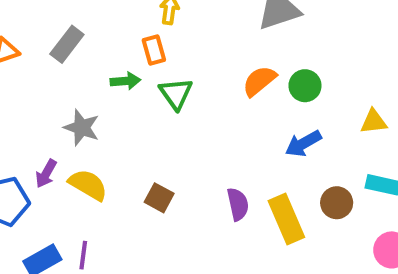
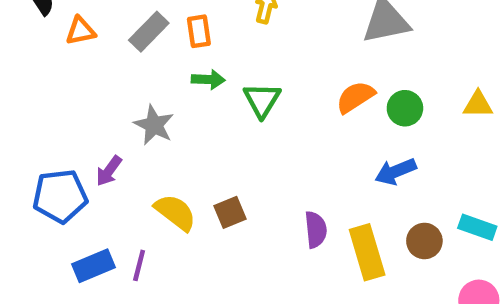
orange rectangle: (154, 50) -> (199, 31), moved
yellow triangle: (374, 122) -> (478, 104), moved
yellow semicircle: (88, 185) -> (175, 212), moved
brown square: (159, 198) -> (230, 212), turned 32

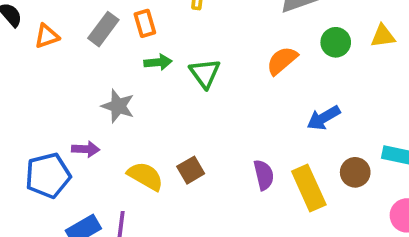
yellow triangle: (478, 104) -> (383, 36), moved
green circle: (405, 108) -> (336, 42), moved
purple arrow: (109, 171) -> (86, 149), turned -116

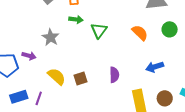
orange semicircle: (282, 61) -> (140, 33), turned 72
purple semicircle: (264, 175) -> (114, 75), moved

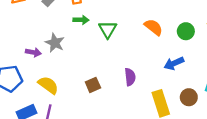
green circle: (170, 29) -> (186, 31), moved
purple arrow: (29, 56) -> (33, 52), moved
yellow semicircle: (57, 76) -> (48, 85), moved

